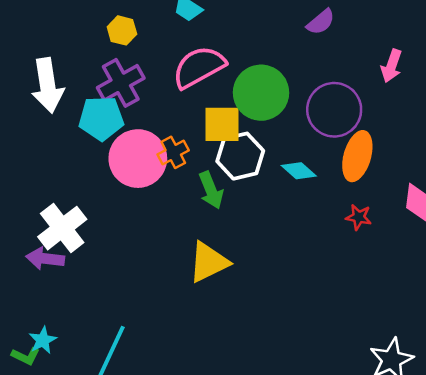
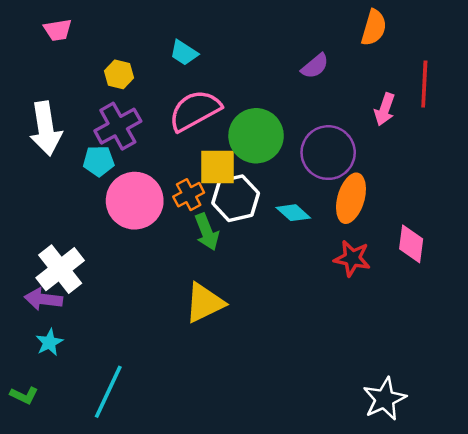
cyan pentagon: (101, 118) -> (99, 161), size x0.7
orange cross: (173, 152) -> (189, 195), moved
red star: (359, 217) -> (352, 258), size x1.4
cyan star: (43, 340) -> (49, 342), moved

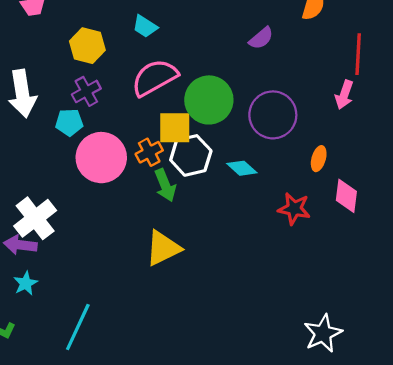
yellow hexagon: (119, 74) -> (87, 46), size x1.4
pink arrow: (385, 109) -> (344, 95), moved
purple cross: (118, 126) -> (86, 91), size x0.7
orange ellipse: (351, 198) -> (319, 159), moved, size x0.6

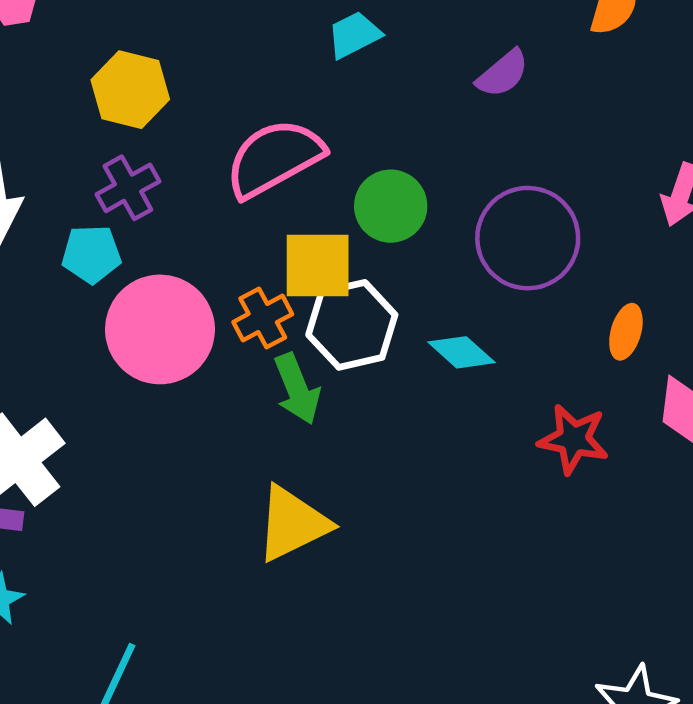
cyan trapezoid: (145, 26) -> (354, 35), moved, turned 120
green circle: (209, 100) -> (391, 206), size x0.7

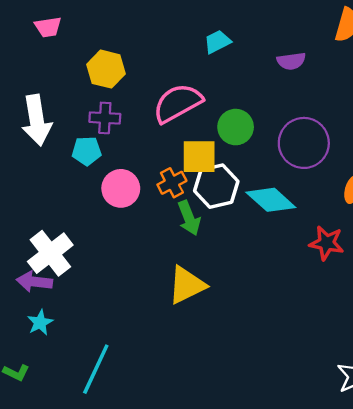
purple semicircle: (503, 74) -> (291, 61), turned 32
purple cross: (128, 188) -> (105, 118), turned 32
pink circle: (160, 329) -> (121, 188), size x0.7
cyan diamond: (461, 352) -> (271, 200), size x1.5

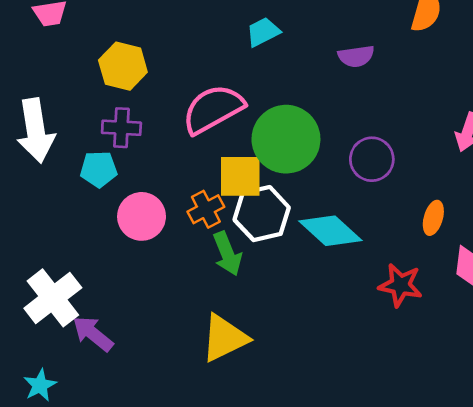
green circle: (236, 127) -> (286, 139), size x1.5
purple circle: (304, 143) -> (372, 159), size x0.7
purple arrow: (34, 282) -> (93, 334), moved, turned 32

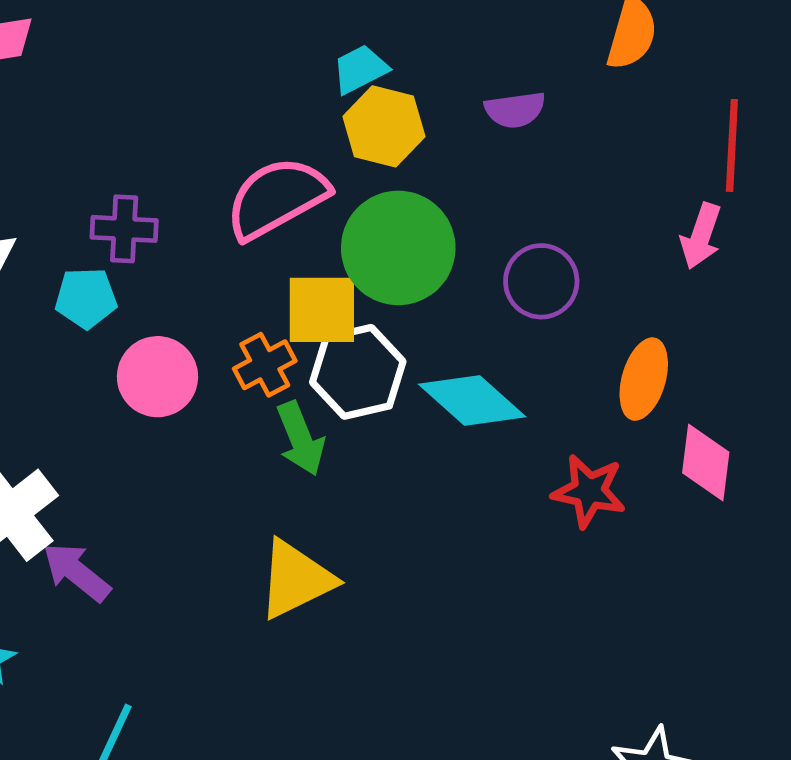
yellow hexagon: (123, 66) -> (384, 126), moved
orange ellipse: (433, 218) -> (644, 379), size x1.4

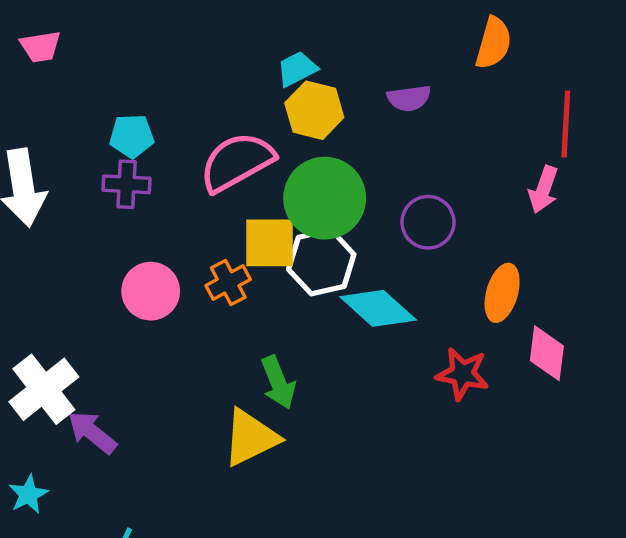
cyan pentagon: (86, 298) -> (132, 136), moved
white hexagon: (358, 372) -> (321, 262), moved
green arrow: (301, 439) -> (278, 382), moved

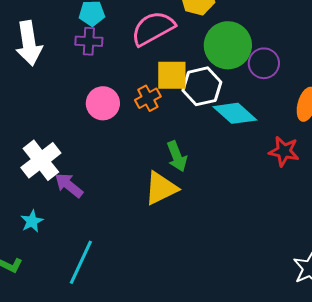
green circle: (325, 198) -> (228, 45), moved

